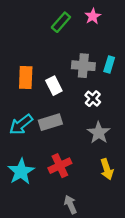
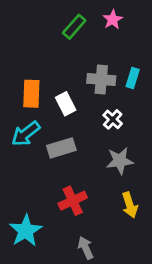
cyan arrow: (21, 124) -> (26, 134), moved
gray star: (99, 133) -> (120, 161), turned 30
cyan star: (21, 172) -> (26, 231), moved

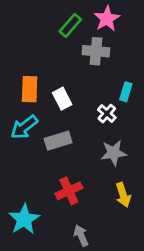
pink star: (113, 20) -> (107, 19), size x1.4
cyan rectangle: (133, 78) -> (126, 92), moved
gray cross: (101, 79) -> (96, 51), moved

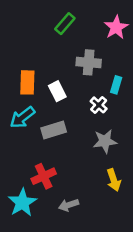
pink star: (107, 19) -> (116, 27), moved
gray cross: (96, 51) -> (89, 62), moved
red cross: (69, 191) -> (44, 176), moved
gray arrow: (81, 236) -> (69, 205), moved, turned -84

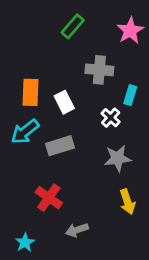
red cross: (44, 176) -> (49, 198), turned -30
cyan star: (22, 202) -> (25, 243), moved, size x0.6

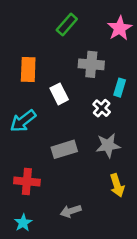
orange rectangle: (31, 92) -> (28, 70), moved
gray rectangle: (60, 146) -> (64, 149), moved
red cross: (49, 198) -> (27, 182), moved, turned -30

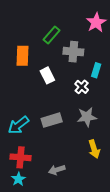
green rectangle: (67, 24) -> (52, 35), moved
cyan arrow: (23, 121) -> (18, 125), moved
red cross: (27, 182) -> (20, 157), moved

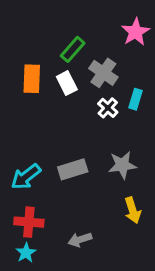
gray cross: (73, 52) -> (103, 73), turned 30
white rectangle: (47, 75) -> (67, 83), moved
white cross: (82, 87) -> (108, 108), moved

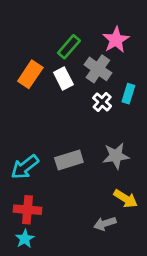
pink star: (136, 32) -> (116, 40), moved
orange rectangle: (32, 79) -> (30, 74), turned 32
yellow arrow: (133, 210) -> (126, 199), turned -40
gray arrow: (80, 240) -> (105, 224), moved

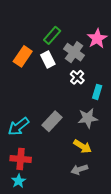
pink star: (116, 40) -> (97, 39), moved
cyan rectangle: (128, 94) -> (97, 92), moved
gray rectangle: (69, 160) -> (52, 121), turned -30
yellow arrow: (126, 199) -> (82, 146), moved

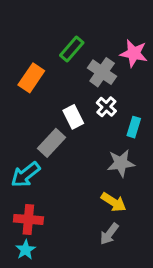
pink star: (97, 39) -> (134, 53), turned -30
white rectangle: (48, 59) -> (73, 117), moved
gray rectangle: (52, 121) -> (52, 143), moved
gray arrow: (79, 169) -> (109, 234), turned -35

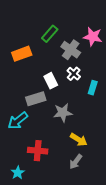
orange rectangle: (31, 78) -> (22, 54), turned 36
gray rectangle: (52, 143) -> (36, 99), turned 30
gray star: (121, 163) -> (63, 113), moved
red cross: (28, 219) -> (38, 151), moved

